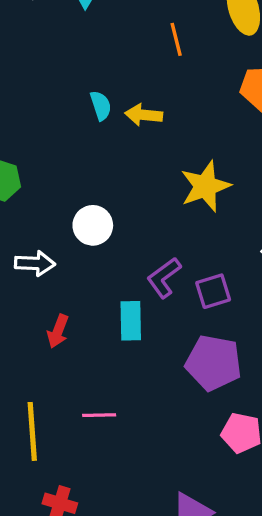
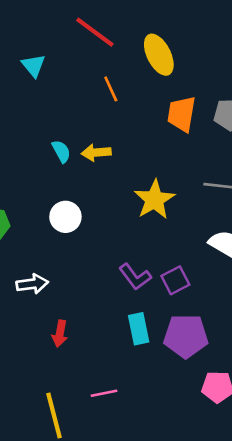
white circle: (93, 225) -> (65, 217), moved
purple L-shape: (164, 278) -> (135, 277), turned -80
cyan rectangle: (131, 321) -> (139, 329), moved

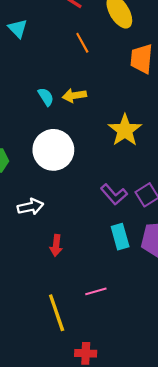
white circle: (65, 217) -> (53, 150), size x1.6

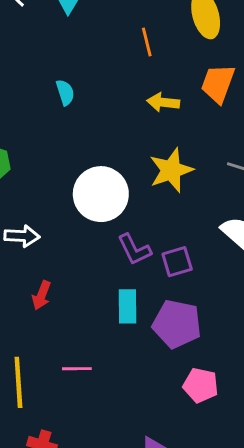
yellow arrow: (74, 96) -> (163, 102), moved
cyan semicircle: (46, 97) -> (65, 92), moved
white circle: (53, 150) -> (101, 194), moved

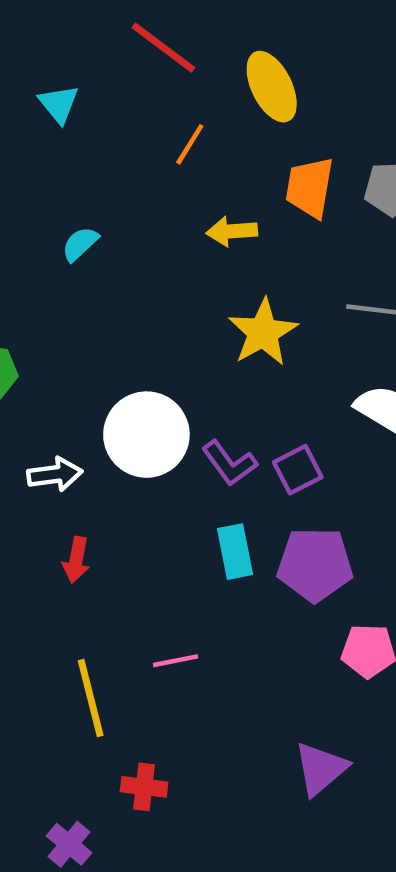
orange line: (147, 42) -> (190, 144), turned 56
cyan semicircle: (65, 92) -> (80, 244), turned -105
white circle: (101, 194) -> (146, 435), moved
red arrow: (42, 295) -> (76, 560), moved

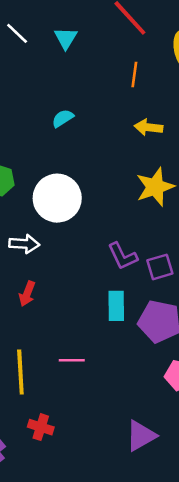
orange line: (190, 144) -> (134, 75), turned -35
white circle: (146, 435) -> (57, 198), moved

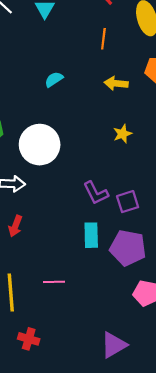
cyan semicircle: (63, 118) -> (54, 79), moved
yellow star: (155, 187) -> (122, 134), size x0.6

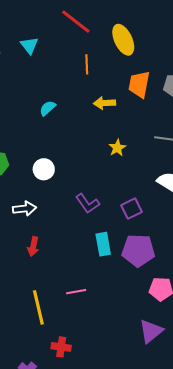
white circle: (40, 145) -> (44, 169), size x0.6
purple L-shape: (96, 193) -> (87, 203), moved
purple triangle: (114, 345) -> (151, 331), moved

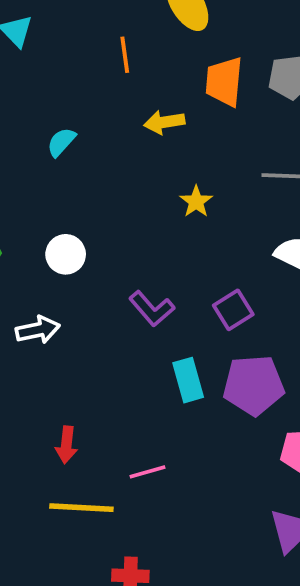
red arrow: (33, 246) -> (66, 445), moved
yellow line: (38, 307) -> (81, 508), turned -68

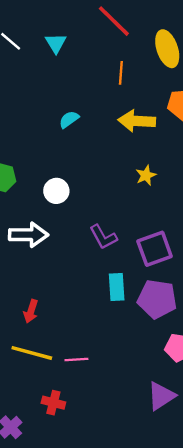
yellow arrow: (164, 122) -> (137, 121), size x1.4
purple square: (233, 310) -> (155, 249), size x1.4
white arrow: (38, 330) -> (28, 235), size x1.4
pink line: (147, 472) -> (76, 360), moved

